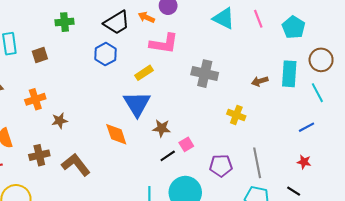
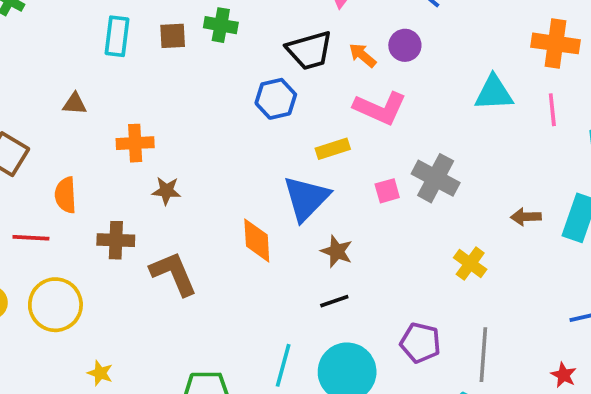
cyan triangle: (224, 18) -> (494, 93), turned -45
brown square: (40, 55) -> (173, 36), moved
pink square: (186, 144) -> (387, 191), moved

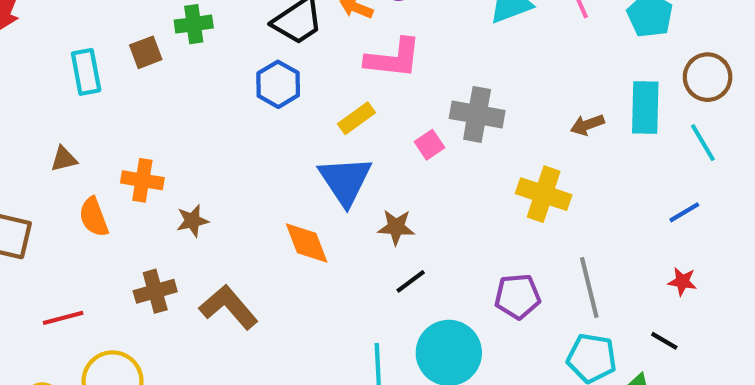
orange cross: (135, 143) -> (142, 180), turned 30
orange semicircle: (66, 195) -> (94, 217), moved
yellow cross: (470, 264) -> (544, 194), size x1.4

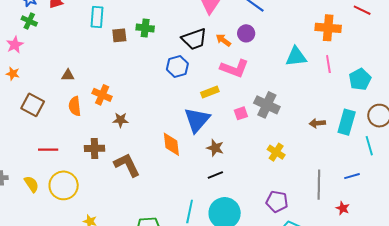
cyan rectangle: (86, 72) -> (97, 17), moved
yellow cross: (544, 194) -> (276, 152), moved, size x0.7
gray line: (589, 287) -> (319, 185), moved
purple pentagon: (517, 296) -> (277, 201), moved

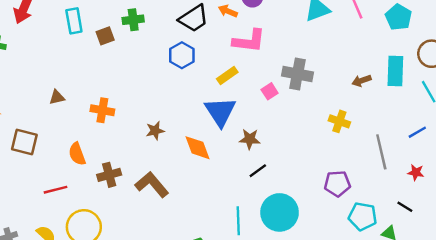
orange semicircle: (75, 106) -> (77, 154), moved
brown star: (121, 120) -> (155, 131), moved
yellow cross: (276, 152) -> (339, 121), moved

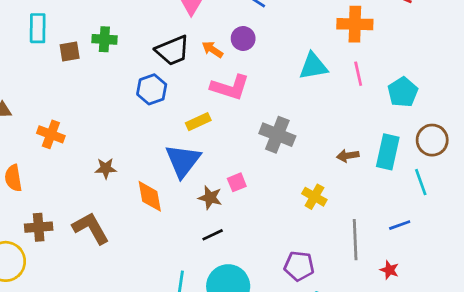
pink square: (270, 91) -> (237, 182), moved
brown cross: (109, 175) -> (39, 227), moved

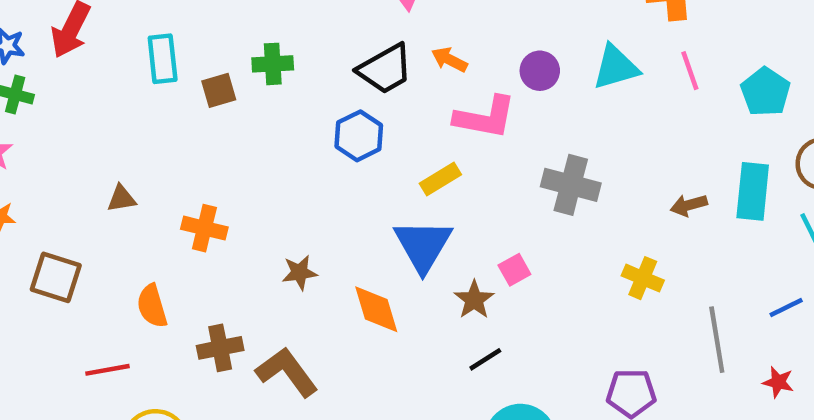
purple circle: (243, 38) -> (540, 71), moved
brown star: (210, 198) -> (474, 300), turned 30
brown cross: (39, 227) -> (220, 348), moved

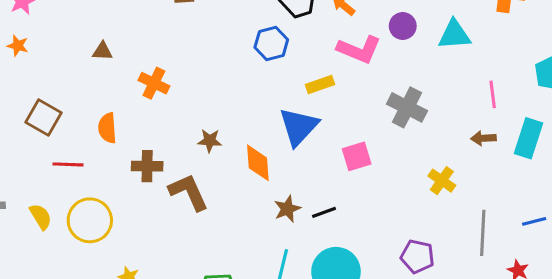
pink line: (690, 71) -> (493, 94), moved
pink square: (514, 270) -> (357, 156), size x1.4
brown star: (300, 272) -> (210, 141), moved
brown square: (56, 277) -> (43, 118), moved
brown star: (474, 300) -> (287, 209), moved

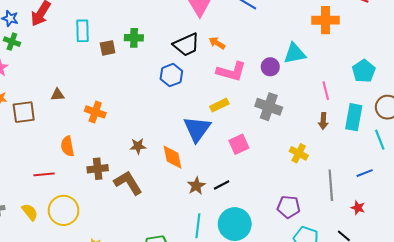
purple circle: (403, 26) -> (270, 67), moved
yellow rectangle: (320, 84) -> (219, 105), moved
brown square: (43, 118) -> (24, 112), moved, turned -30
brown arrow: (483, 138) -> (323, 121), turned -77

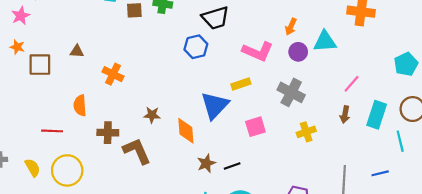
orange arrow: (217, 43) -> (291, 27), moved, turned -105
cyan pentagon: (364, 71) -> (406, 64), moved
pink line: (326, 91) -> (352, 84), turned 48
yellow cross: (299, 153) -> (306, 132), moved, turned 36

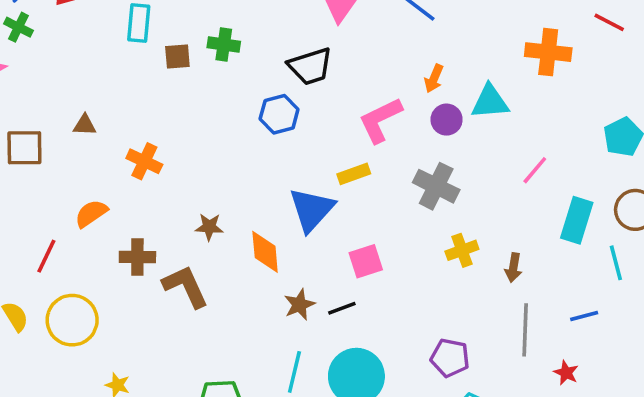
pink L-shape: (258, 51) -> (380, 120), turned 132
orange semicircle: (80, 105) -> (91, 214), turned 60
brown arrow: (345, 115) -> (513, 268), moved
pink square: (255, 127) -> (366, 261), moved
red line: (52, 131) -> (46, 256), turned -66

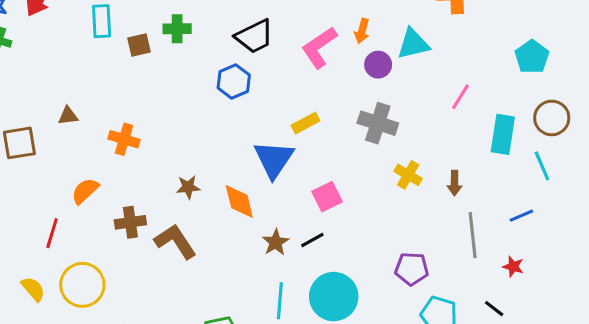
pink L-shape: (380, 120) -> (319, 47), moved
yellow cross: (462, 250) -> (408, 175), turned -32

